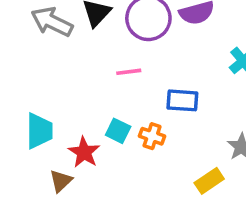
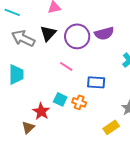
pink line: (129, 72) -> (66, 66), turned 40
cyan trapezoid: (39, 131) -> (16, 74), moved

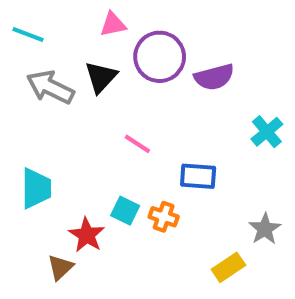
purple circle: (77, 36) -> (160, 57), moved
cyan trapezoid: (16, 74) -> (36, 188), moved

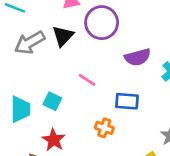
purple semicircle: (214, 77) -> (138, 57), moved
gray arrow: (50, 87) -> (30, 43), turned -56
cyan square: (125, 211) -> (52, 101), moved

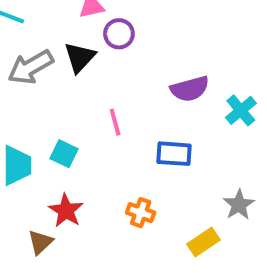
purple circle: (102, 23) -> (119, 34), moved, size x0.6
pink line: (87, 80) -> (115, 122), turned 42
orange cross: (104, 128) -> (141, 213), moved

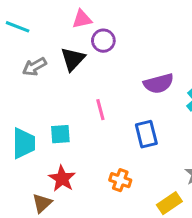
gray arrow: (31, 67) -> (34, 67), size x0.7
cyan square: (64, 154) -> (60, 134), turned -30
blue rectangle: (174, 154) -> (146, 134), turned 72

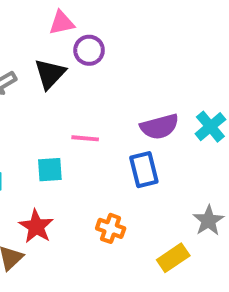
purple semicircle: (159, 84) -> (160, 127), moved
pink line: (100, 110) -> (85, 138), turned -70
cyan square: (60, 134) -> (50, 170), moved

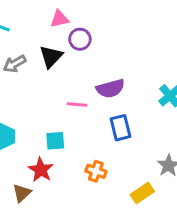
purple semicircle: (160, 127) -> (110, 89), moved
cyan square: (50, 170) -> (55, 141), moved

